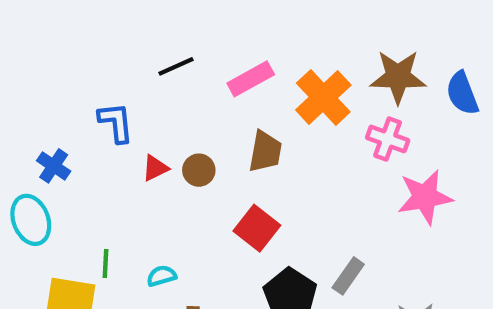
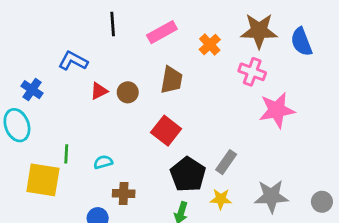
black line: (176, 66) -> (113, 24), turned -70
orange cross: (323, 97) -> (210, 44), size x0.6
blue L-shape: (116, 122) -> (73, 61), turned -56

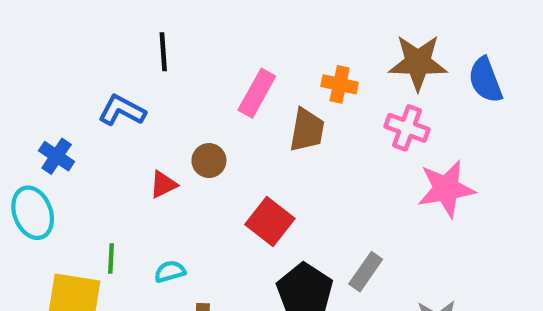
black line: (113, 24) -> (163, 52), moved
pink rectangle: (162, 32) -> (257, 93), moved, turned -32
orange cross: (210, 44) -> (340, 84), turned -35
brown trapezoid: (171, 80) -> (307, 130), moved
red triangle: (99, 91) -> (163, 184), moved

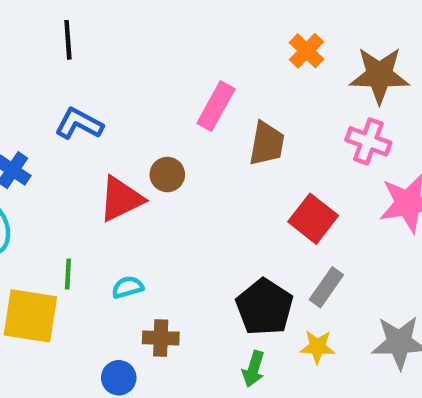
black line: (163, 52) -> (68, 40), moved
orange cross: (340, 84) -> (306, 51), moved, turned 32
red triangle: (163, 184) -> (121, 199), size x1.6
red square: (270, 221) -> (313, 219), moved

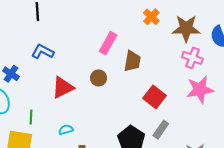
pink cross: (368, 141) -> (192, 58), moved
brown circle: (167, 175) -> (99, 78), moved
green line: (68, 274) -> (31, 117), moved

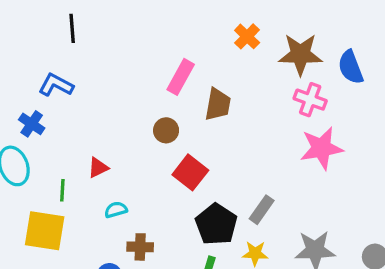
blue L-shape: (43, 52) -> (56, 85), moved
red triangle: (63, 87) -> (98, 168), moved, size x0.6
red square: (154, 97) -> (190, 172), moved

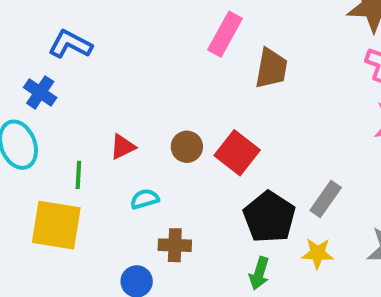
brown circle: (166, 130) -> (187, 147), moved

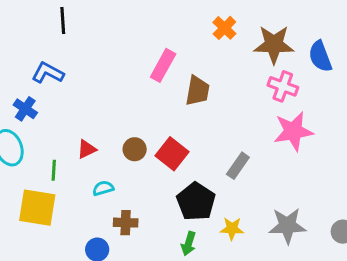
gray rectangle: (326, 199) -> (238, 166), moved

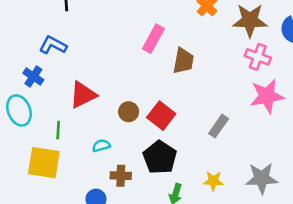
red triangle: (87, 149) -> (83, 95), moved, size x1.6
black pentagon: (196, 202) -> (160, 157), moved

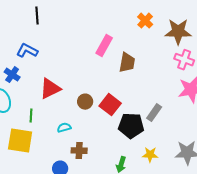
black pentagon: (160, 157) -> (131, 126), moved, turned -30

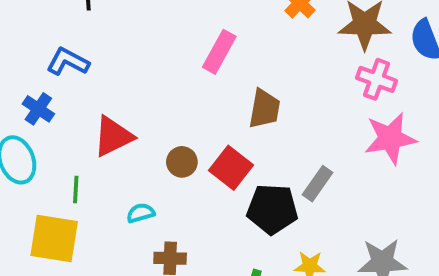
brown trapezoid: (127, 63) -> (264, 109), moved

